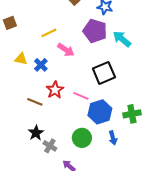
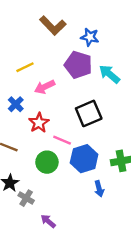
pink arrow: (66, 50) -> (45, 87), turned 120
red star: (55, 90) -> (39, 123), moved
green circle: (82, 138) -> (47, 162), moved

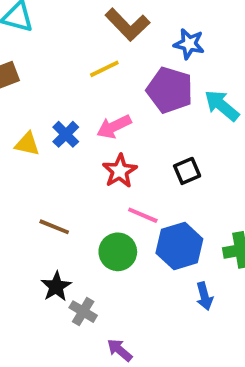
yellow line: (25, 67) -> (104, 69), moved
blue cross: (16, 104) -> (66, 134), moved
black square: (89, 113) -> (187, 171), size x0.6
red star: (39, 123) -> (120, 171), moved

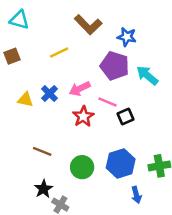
yellow line: (104, 69) -> (59, 52), moved
pink line: (143, 215) -> (107, 102), moved

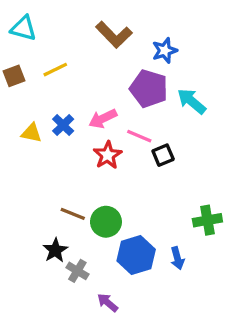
blue star: (127, 37) -> (165, 50), turned -30
yellow line: (59, 52) -> (55, 70), moved
brown line: (42, 151) -> (73, 214), moved
blue hexagon: (121, 164) -> (136, 255), moved

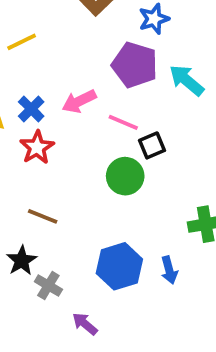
red star: (108, 155) -> (37, 147), moved
green circle: (106, 222) -> (125, 176), moved

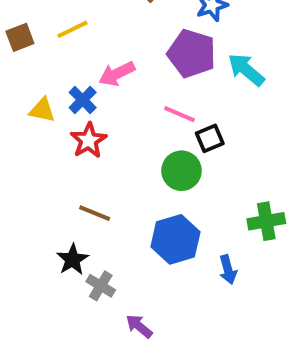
pink arrow: (79, 101) -> (117, 74), moved
blue hexagon: (119, 266) -> (175, 239), moved

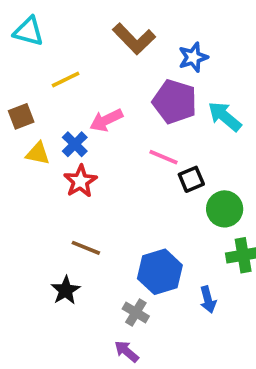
brown square: (20, 37) -> (21, 116), moved
green circle: (181, 171) -> (225, 209), moved
gray cross: (101, 286) -> (136, 313), moved

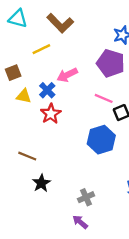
brown L-shape: (134, 39) -> (60, 23), moved
brown line: (86, 248) -> (27, 156), moved
blue hexagon: (160, 272) -> (101, 140), moved
gray cross: (136, 313) -> (86, 197), turned 35

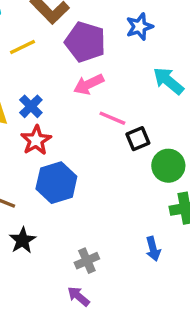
purple pentagon: (111, 63) -> (85, 42), moved
pink arrow: (67, 75) -> (89, 84), moved
blue hexagon: (101, 140) -> (56, 183), moved

